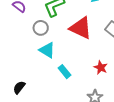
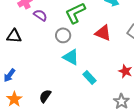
red triangle: (81, 28) -> (103, 33), size x0.7

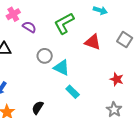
gray circle: (63, 35) -> (45, 56), moved
cyan rectangle: (90, 78) -> (73, 92), moved

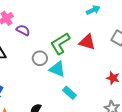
cyan arrow: (100, 10) -> (93, 10), turned -40
green L-shape: (64, 23) -> (60, 44), moved

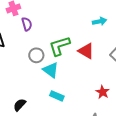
purple semicircle: (23, 30) -> (27, 24), turned 32
cyan rectangle: (70, 93) -> (57, 96), turned -32

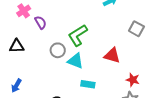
red triangle: (86, 51) -> (112, 56), moved
red star: (103, 92) -> (133, 80), moved

